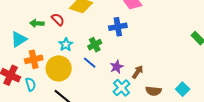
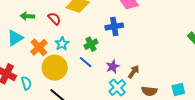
green arrow: (37, 23) -> (27, 16), moved
orange cross: (34, 59) -> (39, 47), moved, turned -30
cyan square: (183, 89) -> (178, 90), turned 32

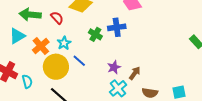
green arrow: (27, 16) -> (30, 15), size x1.5
green cross: (91, 44) -> (95, 34), moved, turned -32
blue line: (86, 62) -> (79, 61), moved

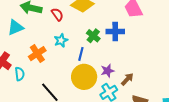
orange cross: (41, 46) -> (37, 54), moved
blue line: (79, 61) -> (81, 54), moved, turned 56
yellow circle: (56, 67) -> (84, 77), moved

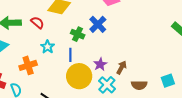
blue cross: (115, 31) -> (98, 24), turned -30
orange cross: (37, 54) -> (28, 65), turned 30

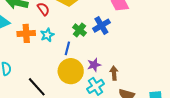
orange cross: (28, 65) -> (26, 33), moved
brown arrow: (122, 67) -> (114, 73), turned -48

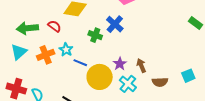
blue line: (67, 48) -> (80, 63), moved, turned -64

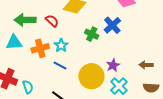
cyan triangle: (19, 52) -> (14, 42), turned 30
blue line: (80, 63) -> (60, 65), moved
brown arrow: (141, 66) -> (146, 65), moved, turned -72

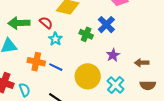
cyan star: (61, 45) -> (55, 39), moved
orange cross: (40, 48) -> (36, 62), moved, turned 30
purple star: (113, 65) -> (113, 55), moved

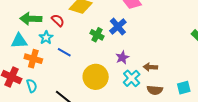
cyan star: (55, 39) -> (46, 38), moved
orange cross: (36, 62) -> (33, 59), moved
blue line: (56, 67) -> (64, 52), moved
cyan cross: (116, 85) -> (132, 78), moved

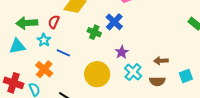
red semicircle: (58, 20) -> (54, 22), turned -104
orange cross: (33, 59) -> (44, 69), moved, turned 30
brown arrow: (150, 67) -> (161, 61), moved

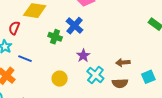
yellow circle: (97, 74) -> (60, 79), size x0.6

